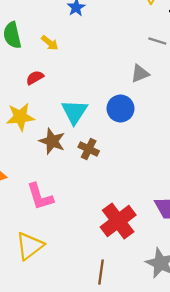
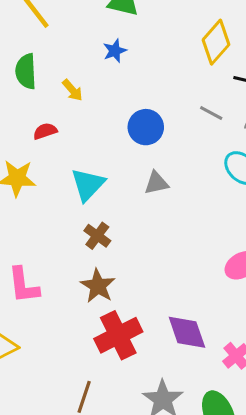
gray triangle: (140, 74) -> (156, 183), moved
blue circle: (120, 108) -> (146, 127), moved
brown star: (52, 141) -> (98, 286), moved

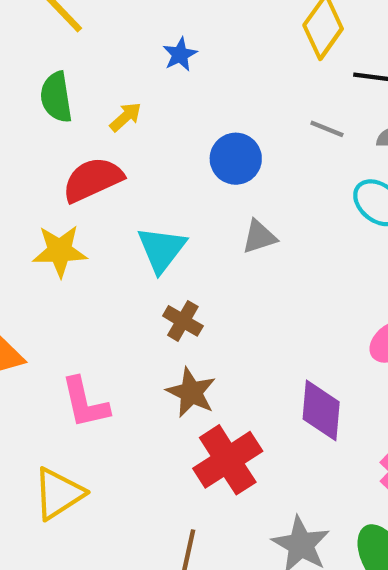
yellow arrow: (72, 90) -> (125, 117), turned -85
red semicircle: (45, 131) -> (93, 180), size x1.8
purple diamond: (187, 332) -> (321, 410), moved, turned 30

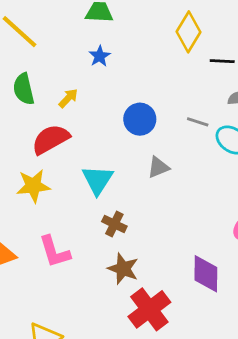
gray line: (327, 129) -> (198, 122), moved
pink L-shape: (85, 403) -> (55, 252), moved

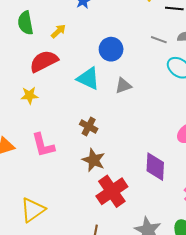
gray line: (198, 122) -> (159, 40), moved
cyan triangle: (97, 180) -> (88, 78), moved, turned -40
yellow star: (33, 186) -> (29, 95), size x0.7

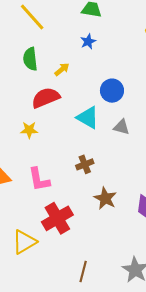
gray triangle: (123, 86) -> (121, 127), turned 30
brown cross: (89, 126) -> (85, 164), turned 36
brown star: (94, 160) -> (105, 198), moved
red cross: (112, 191) -> (57, 218), moved

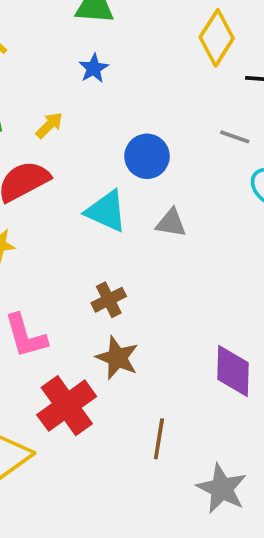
brown star: (105, 198) -> (117, 358), moved
brown line: (83, 271) -> (159, 439), moved

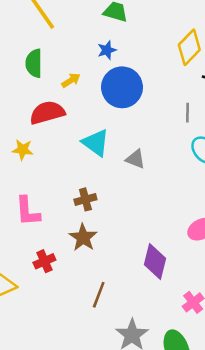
gray line: (235, 137) -> (187, 113), turned 60
blue circle: (147, 156) -> (122, 87), moved, size x1.4
red cross: (67, 406) -> (44, 261), size x0.6

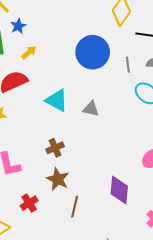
blue star: (107, 50) -> (18, 26), moved
blue circle: (122, 87) -> (93, 52), moved
brown line: (99, 295) -> (75, 207), moved

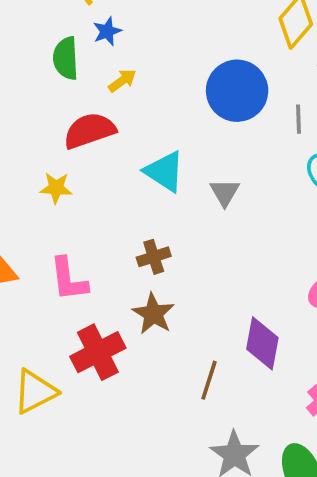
gray triangle: (91, 109) -> (225, 192), turned 42
red cross: (29, 203) -> (98, 352), size x1.6
brown line: (75, 207) -> (209, 380), moved

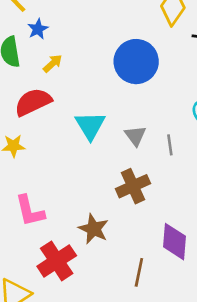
gray line: (298, 119) -> (170, 145), moved
cyan triangle: (164, 171) -> (90, 125), turned 32
brown cross: (154, 257) -> (133, 186), moved, size x1.4

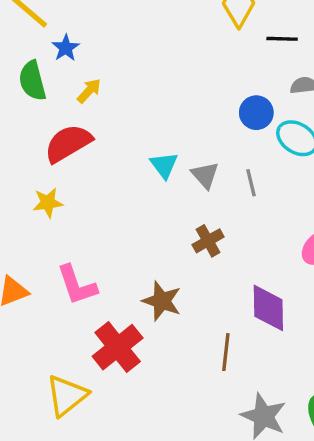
blue circle: (136, 62) -> (256, 113), moved, size x0.6
cyan triangle: (90, 125) -> (164, 165), moved, size x0.7
brown cross: (133, 186) -> (208, 241), size x0.7

